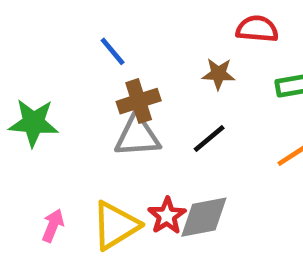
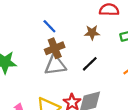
blue line: (113, 51) -> (49, 26), moved

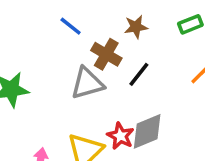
brown cross: (55, 48) -> (106, 54), moved, turned -30

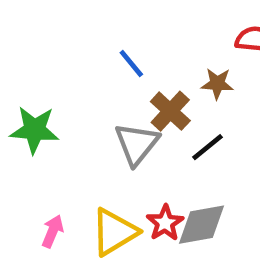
gray triangle: (87, 83) -> (137, 144), turned -48

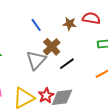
brown star: (217, 84) -> (69, 24), moved

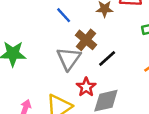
red star: (46, 96) -> (86, 87), moved

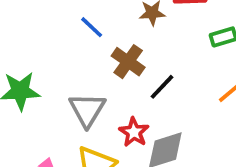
gray triangle: (69, 59) -> (87, 110), moved

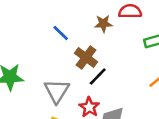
black line: (162, 87) -> (98, 76), moved

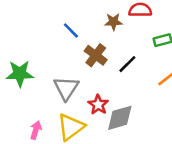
black line: (98, 76) -> (127, 64), moved

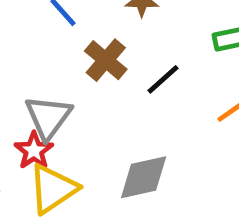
red star: (98, 105) -> (34, 151), moved

